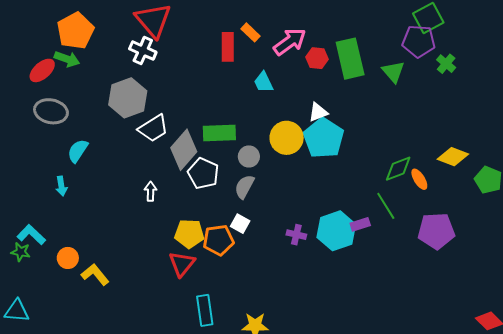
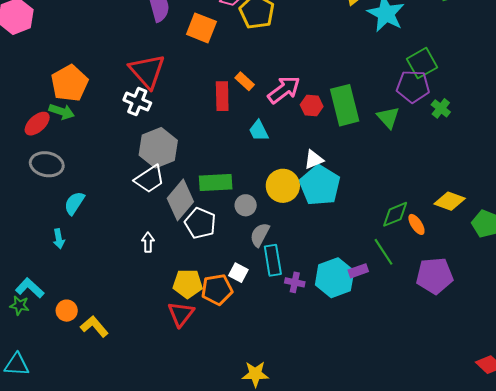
gray hexagon: (128, 98) -> (158, 148), moved
gray semicircle: (244, 187) -> (260, 235), moved
cyan rectangle: (205, 310) -> (273, 260), moved

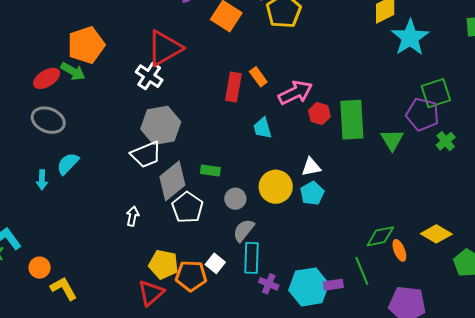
red triangle: (147, 71) -> (165, 48), turned 30
green rectangle: (216, 182) -> (210, 171), size x0.6
cyan pentagon: (320, 185) -> (312, 193), size x0.6
cyan arrow: (59, 239) -> (42, 180), moved

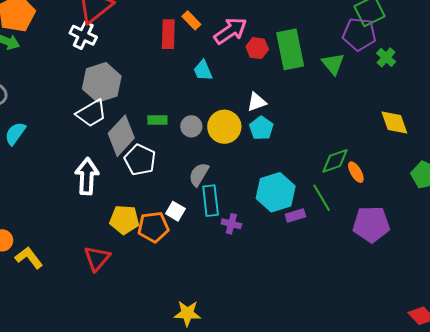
gray circle: (235, 199) -> (191, 126), moved
white arrow: (132, 216) -> (87, 176), size x1.8
yellow diamond: (436, 234) -> (394, 122), moved, turned 48
cyan hexagon: (309, 287) -> (276, 192), moved
red triangle: (151, 293) -> (97, 258), moved

